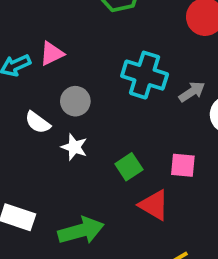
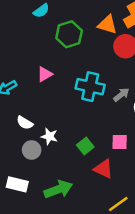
pink triangle: (52, 53) -> (45, 74), moved
gray circle: (75, 101) -> (32, 150), moved

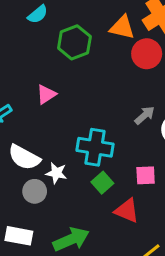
cyan cross: (90, 87) -> (95, 147), moved
white semicircle: (25, 123) -> (24, 157), size x1.5

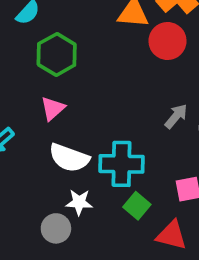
green hexagon: (74, 42) -> (57, 54), moved
white semicircle: (24, 157) -> (69, 158), moved

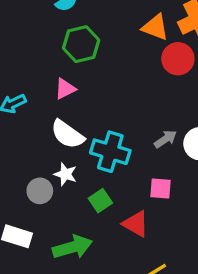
gray arrow: (176, 116) -> (166, 139), moved
green square: (137, 206) -> (100, 201), moved

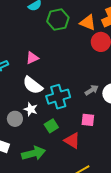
green hexagon: (81, 44) -> (58, 20), moved
cyan cross: (110, 152) -> (58, 97), turned -35

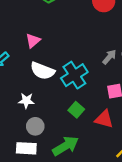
white star: (31, 109) -> (26, 101), moved
gray circle: (15, 119) -> (35, 126), moved

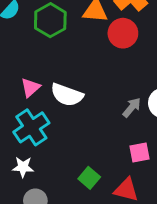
white semicircle: (42, 71) -> (67, 95), moved
cyan cross: (74, 75) -> (31, 127), moved

